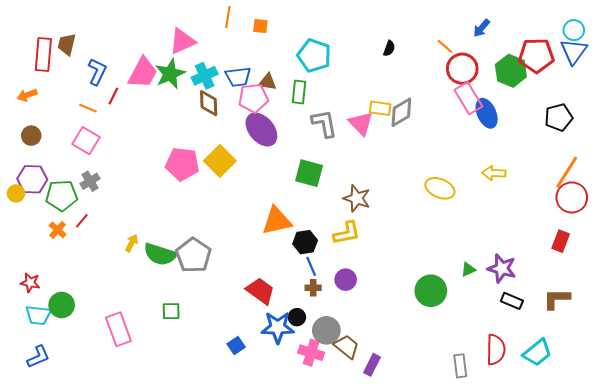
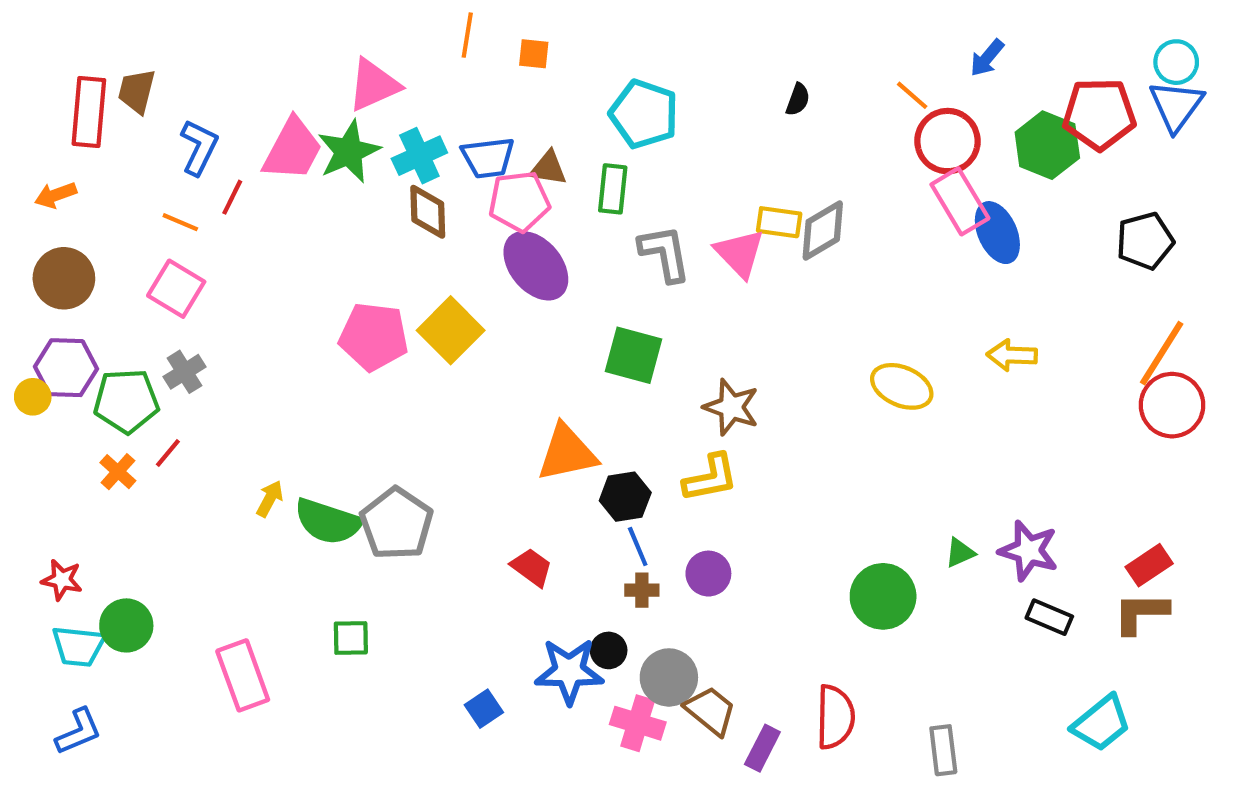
brown circle: (31, 136) -> (64, 278), size x1.5
red rectangle: (561, 241) -> (1149, 565), moved, turned 35
red trapezoid: (260, 291) -> (532, 567), moved, size x0.7
red semicircle: (496, 350) -> (835, 717), moved

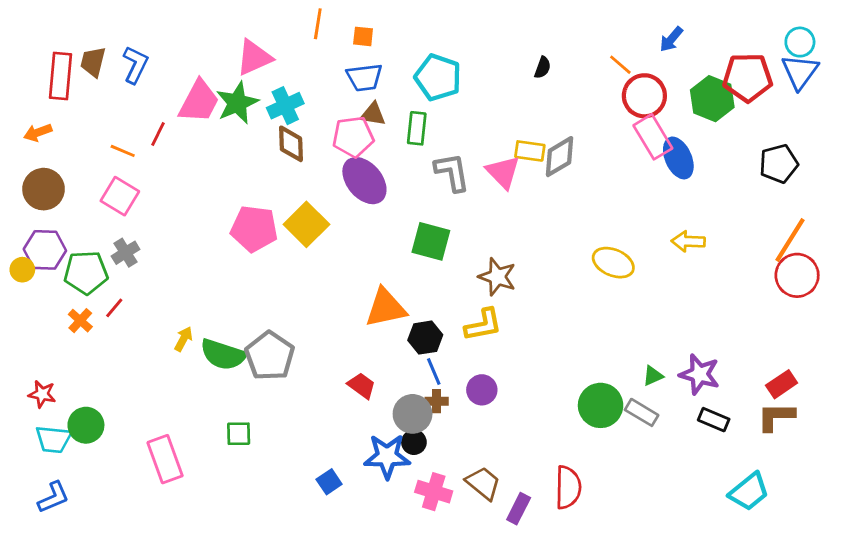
blue L-shape: (199, 147) -> (135, 65), moved
blue trapezoid: (488, 158) -> (364, 77), moved
gray circle: (669, 677) -> (413, 414), moved
gray rectangle: (943, 750) -> (642, 412), moved, turned -52

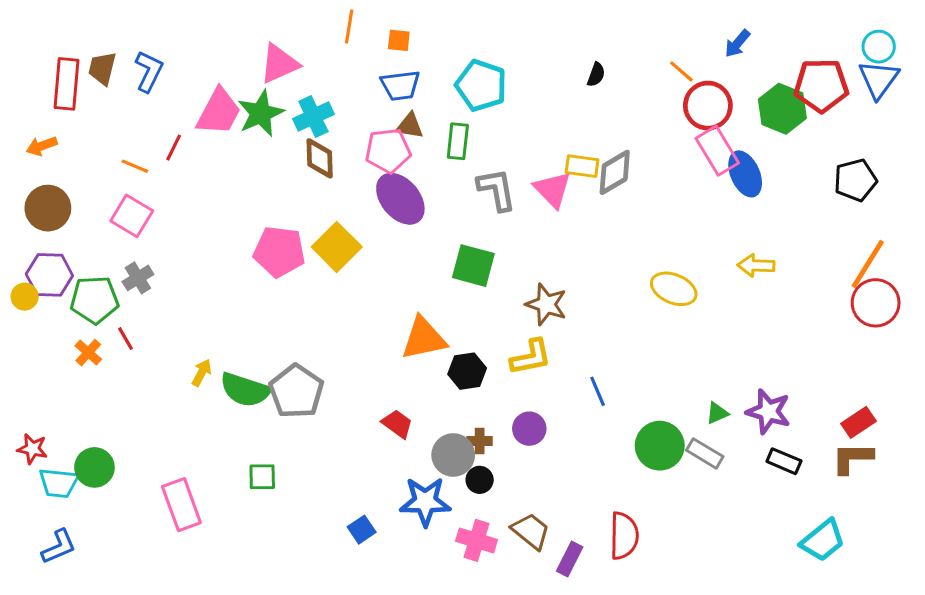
red line: (114, 308) -> (126, 339), turned -70
blue line: (434, 371) -> (598, 391), moved
red star: (42, 394) -> (32, 449), moved
black circle: (414, 442) -> (480, 480), moved

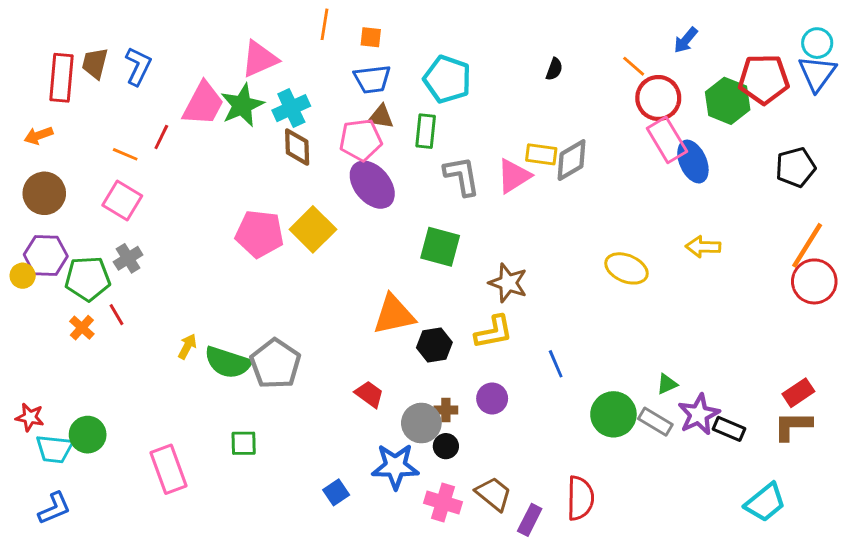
pink triangle: (553, 189) -> (514, 176), turned 42
purple star: (768, 412) -> (699, 414), moved, turned 30

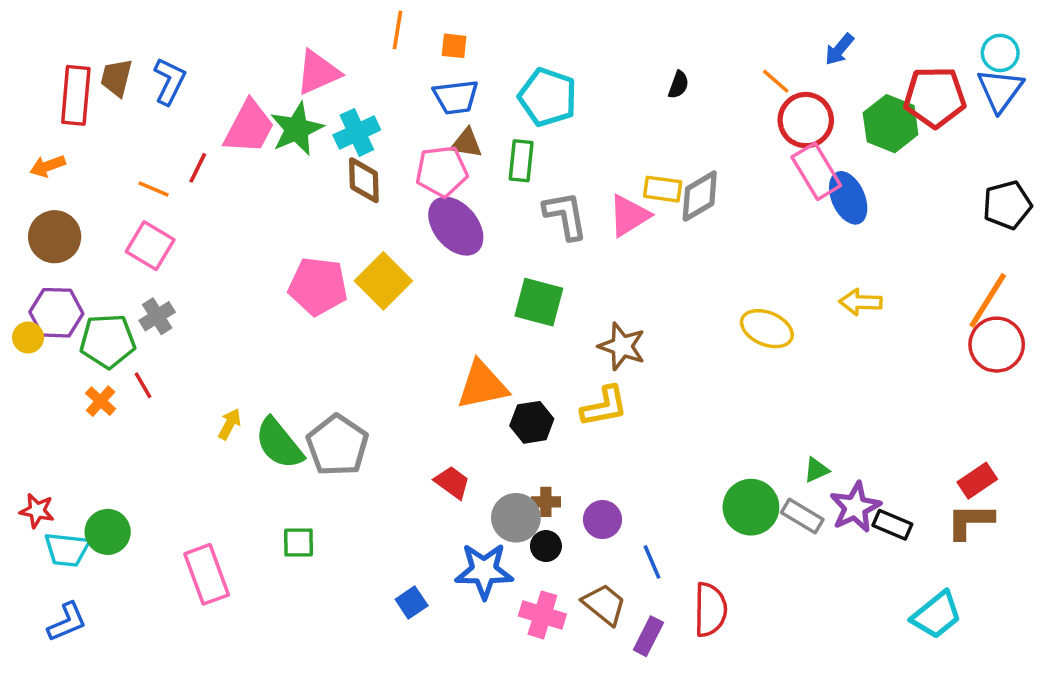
black pentagon: (796, 167) -> (1007, 205), moved
green semicircle: (228, 362) -> (279, 444), turned 33
blue line: (556, 364) -> (652, 562), moved
purple circle: (492, 398) -> (602, 520), moved

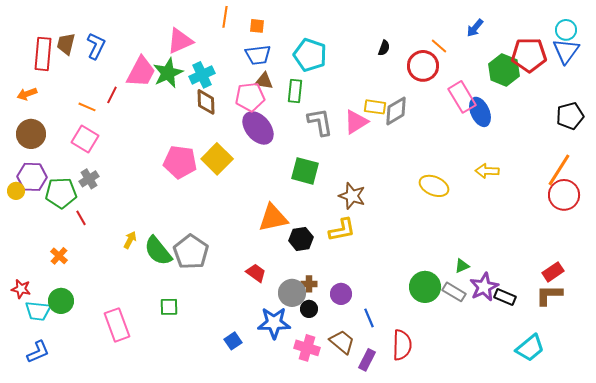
red circle: (806, 120) -> (423, 66), moved
orange cross: (101, 401) -> (59, 256), moved

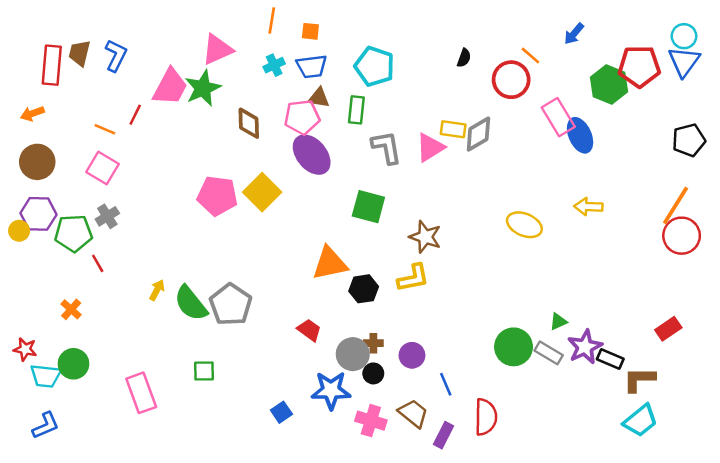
cyan cross: (202, 75) -> (274, 65), moved, size x0.7
brown L-shape: (549, 295) -> (639, 379), moved

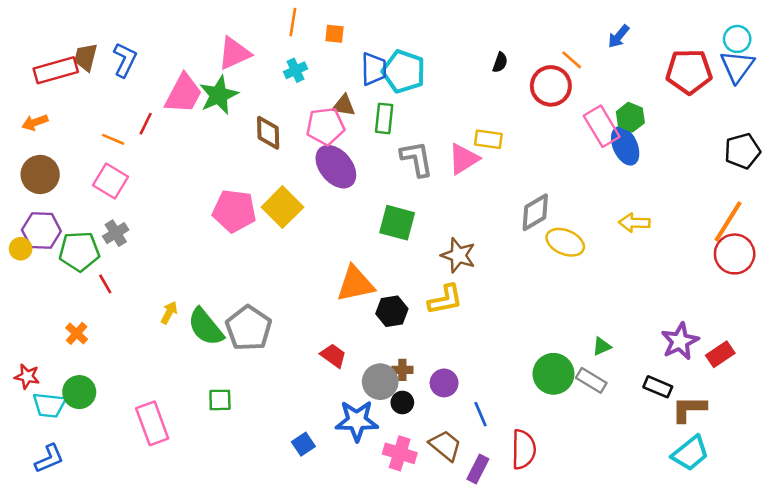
red rectangle: (52, 65) -> (56, 70), turned 69
blue trapezoid: (312, 66) -> (374, 69), moved, turned -84
green hexagon: (609, 85) -> (630, 117), moved, size x0.7
gray diamond: (478, 134) -> (535, 212), moved
purple star: (585, 347) -> (680, 341), moved

